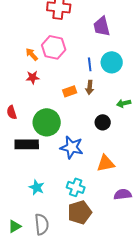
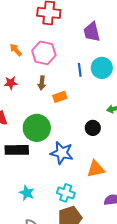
orange arrow: (32, 54) -> (16, 50), moved
red star: (33, 77) -> (11, 83), moved
brown arrow: (90, 87) -> (42, 83), moved

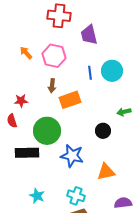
purple trapezoid: (92, 32) -> (89, 35), moved
red star: (11, 83) -> (21, 101), moved
orange rectangle: (60, 97) -> (70, 100), size x1.5

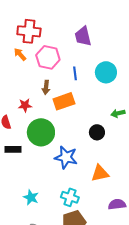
red cross: (59, 16) -> (29, 31), moved
blue line: (90, 73) -> (75, 73), moved
red star: (21, 101) -> (25, 105), moved
black rectangle: (27, 153) -> (13, 149), moved, size x0.7

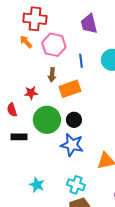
black circle: (97, 132) -> (74, 120), moved

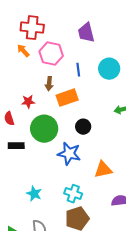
black circle: (74, 120) -> (83, 127), moved

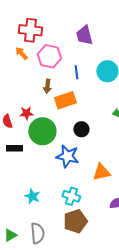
red star: (28, 102) -> (26, 113), moved

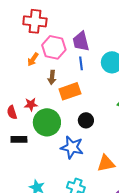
purple trapezoid: (84, 35) -> (81, 41), moved
orange arrow: (21, 53) -> (33, 59), moved, turned -104

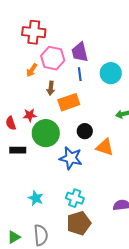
orange triangle: (106, 163) -> (105, 147), moved, turned 30

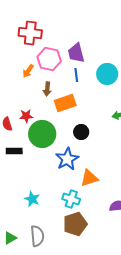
orange triangle: (105, 147) -> (89, 178), moved, turned -36
blue star: (71, 158) -> (67, 159), turned 30

